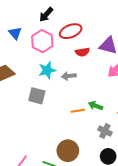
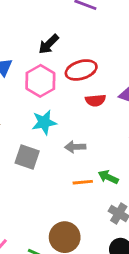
gray arrow: (69, 76) -> (75, 147), moved

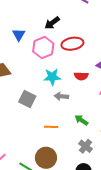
red semicircle: (95, 100) -> (81, 76), moved
cyan star: (44, 122) -> (52, 77), moved
orange line: (83, 182) -> (51, 127), moved

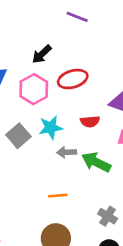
gray square: (27, 99) -> (18, 136), moved, turned 30
green arrow: (81, 120) -> (96, 162), moved, size x1.5

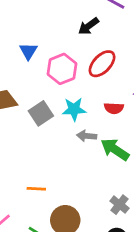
black arrow: (42, 54) -> (88, 26), moved
red ellipse: (73, 79) -> (102, 64), turned -36
orange line: (58, 196) -> (36, 189), moved

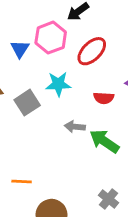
blue triangle: (28, 51) -> (20, 49), moved
pink hexagon: (62, 69) -> (51, 38), moved
cyan star: (74, 109) -> (58, 84), moved

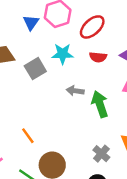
red semicircle: (104, 98) -> (98, 57), moved
green arrow: (104, 141) -> (100, 104), turned 35
orange line: (22, 181) -> (28, 136), turned 49

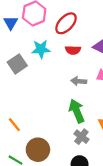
gray arrow: (75, 91) -> (79, 81), moved
green arrow: (100, 104) -> (77, 111), moved

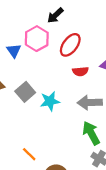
cyan star: (41, 49) -> (50, 101), moved
gray arrow: (79, 81) -> (90, 102), size x1.5

